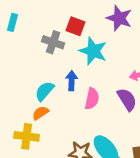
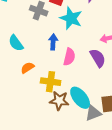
cyan semicircle: (44, 91) -> (16, 43), moved, turned -78
yellow cross: (27, 136) -> (51, 82), moved

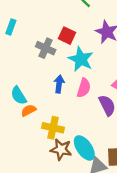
cyan semicircle: (16, 43) -> (19, 95), moved
pink semicircle: (69, 57) -> (84, 88), moved

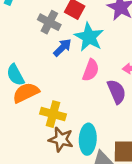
blue arrow: (59, 84) -> (62, 48), moved, turned 35
orange semicircle: (28, 110) -> (26, 93), size x1.5
cyan ellipse: (84, 148) -> (88, 139), turned 35

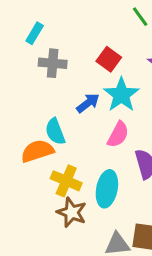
gray cross: (49, 22) -> (53, 63), moved, turned -30
cyan semicircle: (15, 75) -> (55, 132), moved
cyan ellipse: (88, 139) -> (107, 189), moved

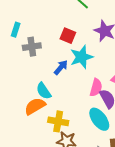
cyan star: (121, 95) -> (81, 57), turned 30
pink semicircle: (118, 135) -> (96, 88), moved
cyan ellipse: (107, 189) -> (99, 119), moved, turned -35

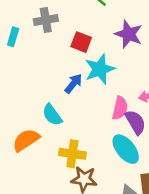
gray cross: (32, 47) -> (46, 20), moved
orange semicircle: (35, 106) -> (26, 140), moved

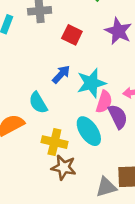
cyan star: (100, 69) -> (91, 83), moved
cyan ellipse: (126, 149) -> (89, 131), moved

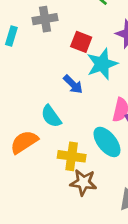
blue arrow: (61, 74) -> (73, 84), turned 96
cyan star: (91, 83) -> (102, 64), moved

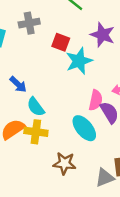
blue arrow: (73, 84) -> (18, 84), moved
yellow cross: (72, 156) -> (36, 132), moved

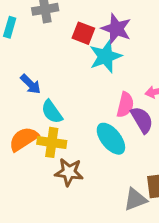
purple star: (103, 35) -> (116, 29), moved
brown star: (64, 163) -> (69, 172), moved

